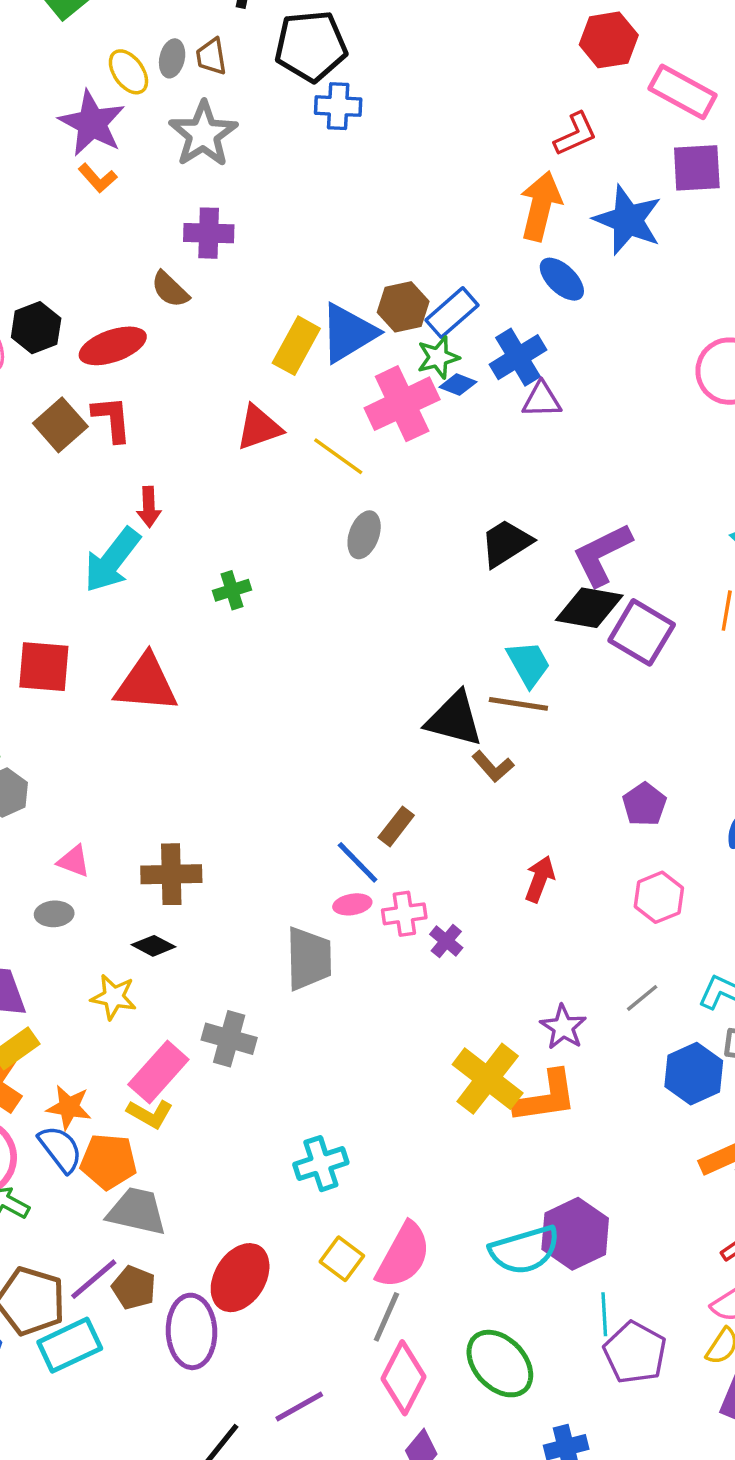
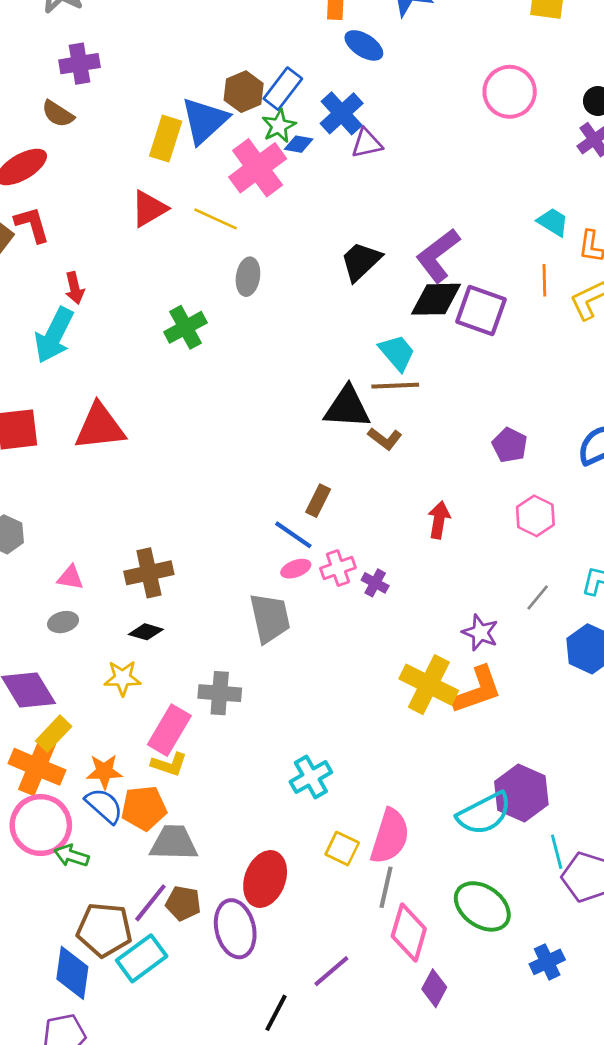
green cross: (232, 590) -> (185, 327), moved, size x1.4

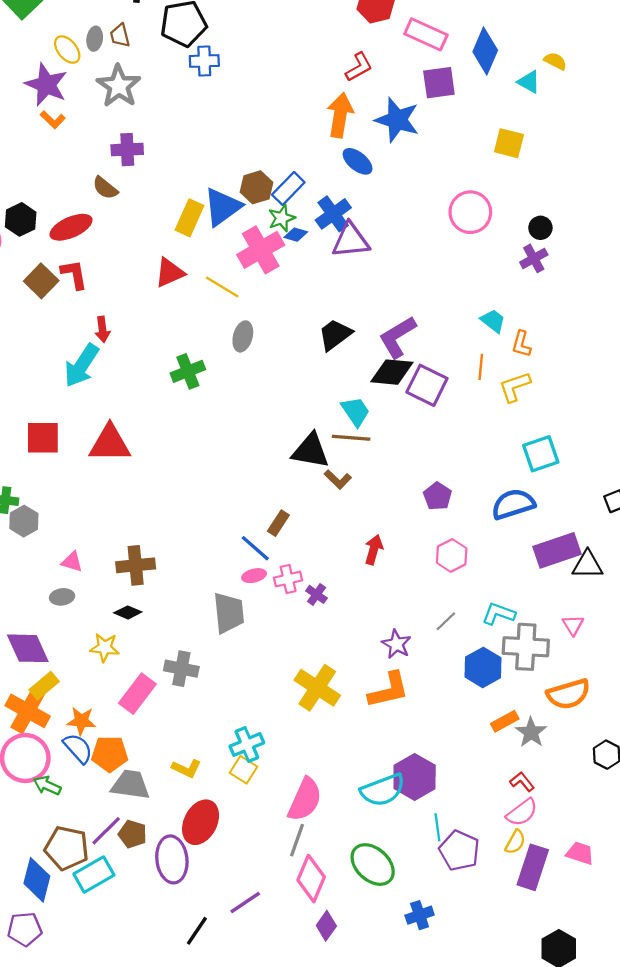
purple triangle: (367, 143) -> (351, 240), size x1.5
yellow cross: (429, 685) -> (317, 688), moved
yellow L-shape: (169, 764) -> (186, 768), moved
yellow square: (342, 849) -> (244, 770), moved

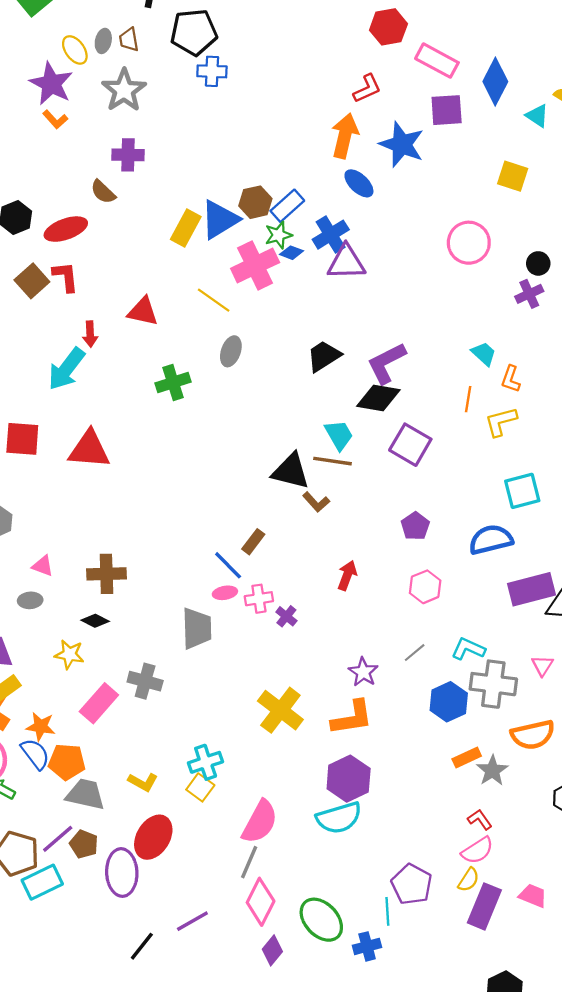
red triangle: (170, 273) -> (143, 311), moved, turned 32
purple square: (427, 385) -> (410, 445), moved
purple hexagon: (415, 777) -> (349, 779), moved
cyan line: (437, 827) -> (387, 911), moved
green ellipse: (373, 865) -> (321, 920), moved

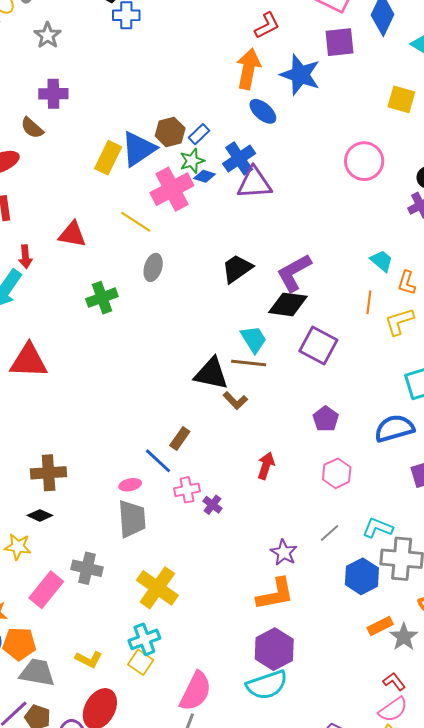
gray star: (124, 90) -> (48, 35), size x0.7
blue rectangle: (287, 206) -> (199, 134), size x0.7
pink ellipse: (225, 593) -> (130, 485), moved
yellow cross: (280, 710) -> (157, 588), moved

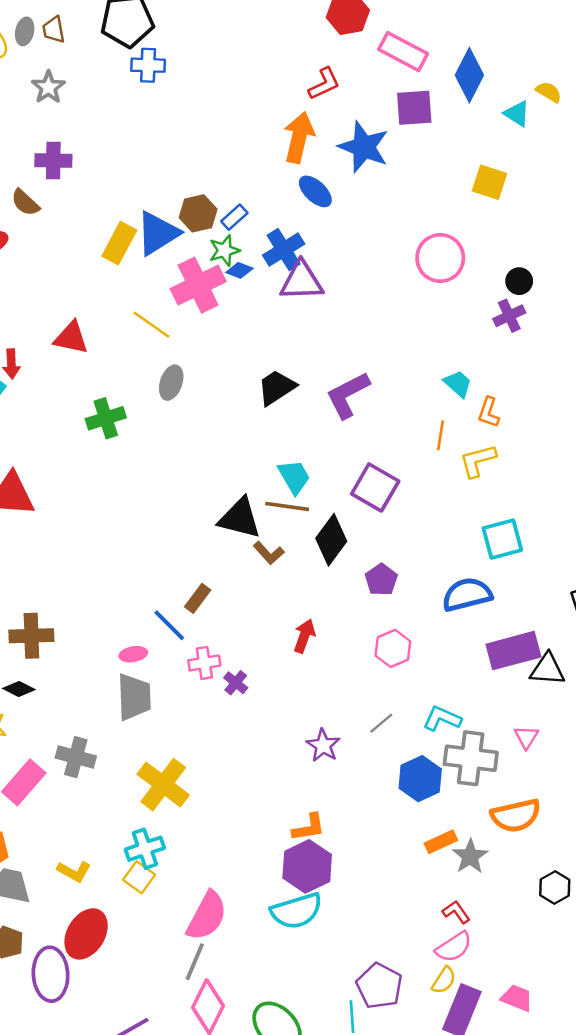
black diamond: (288, 304) -> (331, 540), moved, turned -63
orange L-shape: (275, 594) -> (309, 827), moved, size x0.7

